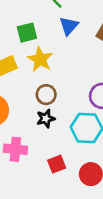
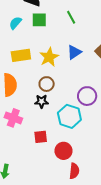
blue triangle: (69, 26) -> (74, 52), moved
green square: (27, 33) -> (39, 20), moved

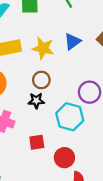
yellow star: (49, 57) -> (43, 48), turned -30

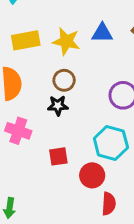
blue triangle: (72, 41) -> (102, 33), turned 36
cyan hexagon: (70, 117) -> (111, 143), moved

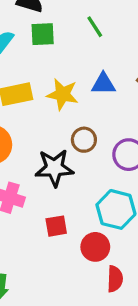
brown circle: (64, 80) -> (84, 140), moved
black star: (58, 106) -> (54, 168), size x1.6

